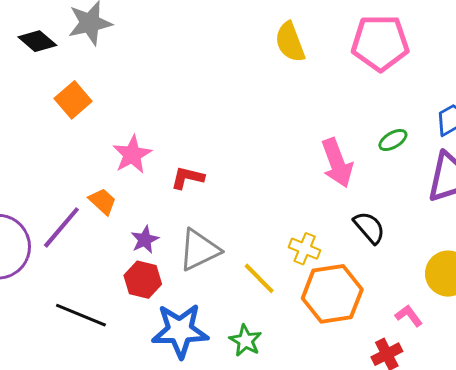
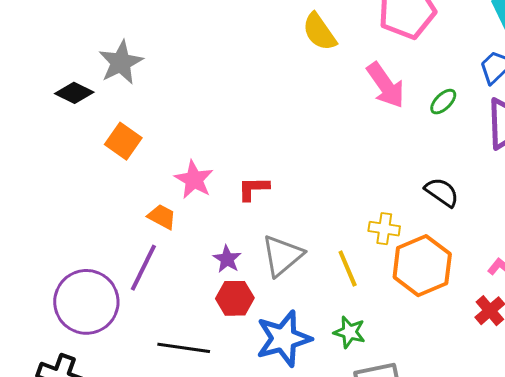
pink arrow: (337, 163) -> (386, 85), moved
orange trapezoid: (103, 201) -> (162, 217), moved
yellow line: (259, 278) -> (348, 269), turned 36

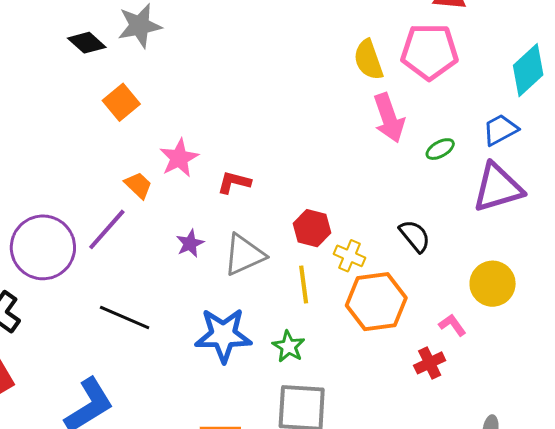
yellow semicircle: (319, 32) -> (368, 60), moved
red hexagon: (235, 298) -> (312, 228), moved

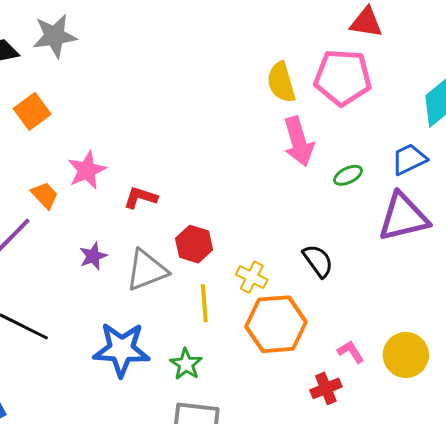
red hexagon: (312, 228) -> (194, 244), moved
yellow circle: (493, 284) -> (406, 355), moved

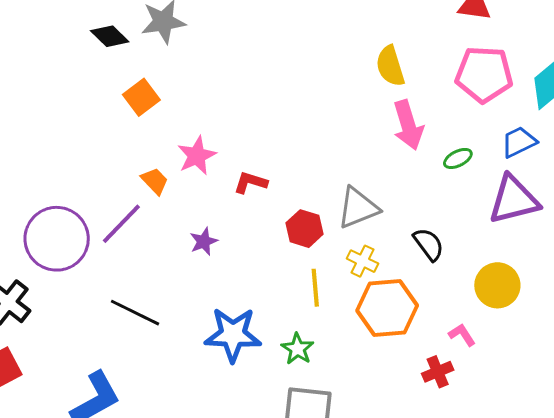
pink pentagon: (343, 77) -> (484, 74), moved
gray triangle: (147, 270) -> (358, 208), moved
yellow circle: (406, 355) -> (497, 285), moved

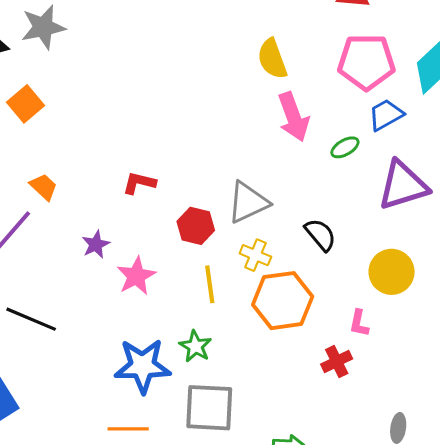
blue trapezoid: (519, 142) -> (386, 115), moved
pink star: (197, 156) -> (136, 276), moved
blue star: (233, 335) -> (143, 366), moved
pink L-shape: (462, 335) -> (359, 323), turned -132

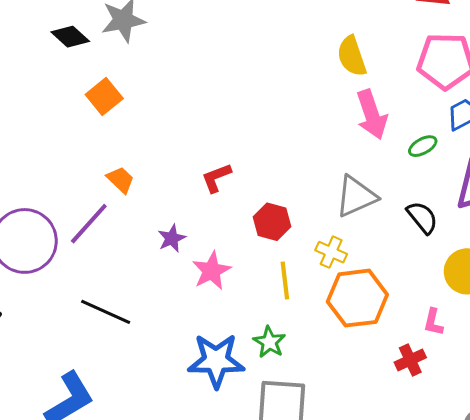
red L-shape: (139, 183) -> (216, 178), turned -36
gray triangle: (248, 202) -> (356, 196), moved
black semicircle: (320, 235) -> (422, 217), moved

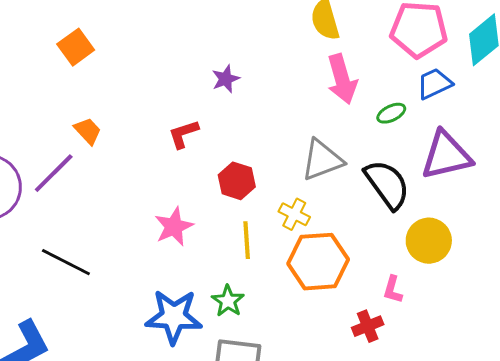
black semicircle: (422, 217) -> (387, 184), size x1.5
purple star: (172, 238) -> (226, 79), moved

